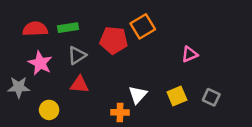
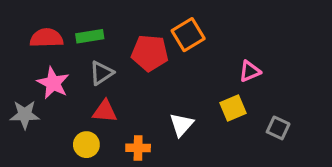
yellow square: (177, 96) -> (233, 108), moved
yellow circle: (49, 110) -> (86, 145), moved
orange cross: (120, 112) -> (138, 148), moved

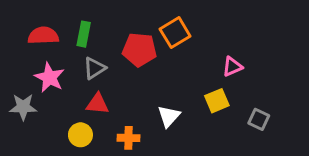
green rectangle: (90, 36) -> (84, 34), turned -70

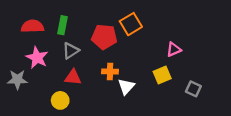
orange cross: (129, 138) -> (110, 72), moved

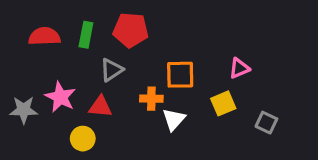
orange square: (131, 24) -> (180, 75), moved, turned 30
red pentagon: (104, 37) -> (131, 30), moved
gray triangle: (71, 51) -> (111, 70), moved
pink star: (37, 58) -> (60, 97), moved

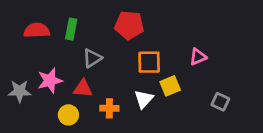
red pentagon: (131, 30) -> (129, 25), moved
pink star: (60, 97) -> (50, 81), turned 30
orange cross: (151, 99) -> (109, 108), moved
yellow square: (223, 103) -> (170, 86), moved

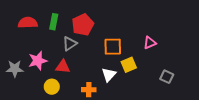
red pentagon: (129, 25) -> (83, 25), moved, turned -30
orange cross: (109, 108) -> (89, 90), moved

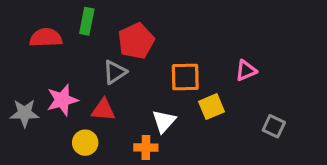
green rectangle: (54, 22) -> (87, 21), moved
white triangle: (109, 75) -> (164, 121), moved

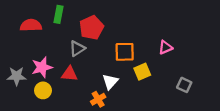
yellow circle: (85, 143) -> (43, 90), moved
orange cross: (146, 148) -> (98, 99), turned -32

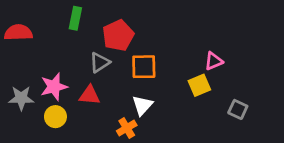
red semicircle: (31, 25) -> (18, 33), moved
orange square: (125, 52) -> (144, 67), moved
yellow square: (142, 72) -> (199, 85), moved

